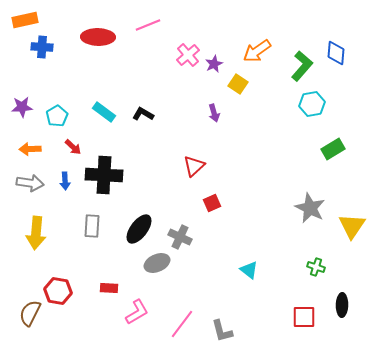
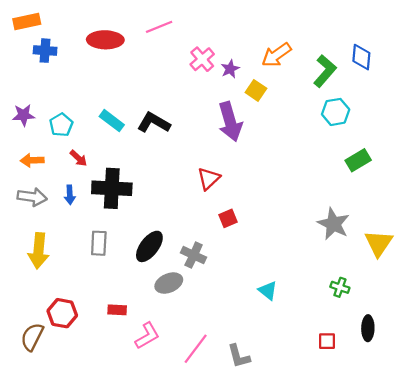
purple arrow: (214, 113) -> (230, 122), size x2.0
black L-shape: (143, 114) -> (154, 123), size x1.4
red square: (304, 317) -> (327, 341), size x0.7

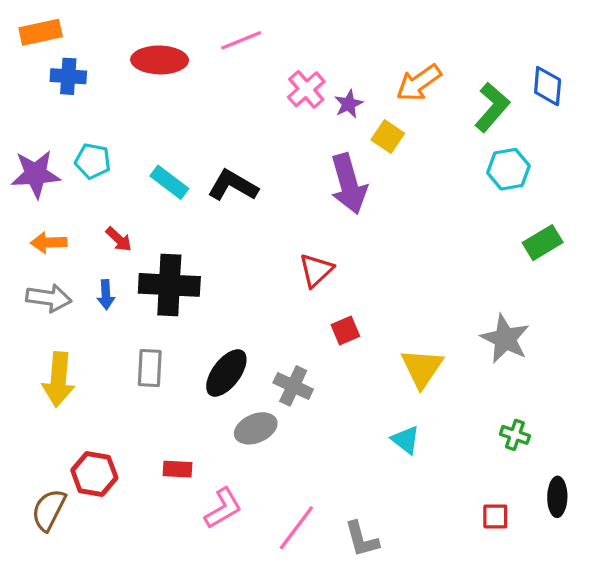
purple star: (24, 115) -> (36, 174), size x1.4
cyan pentagon: (61, 125) -> (93, 161), moved, turned -30
yellow triangle: (379, 243) -> (422, 368), moved

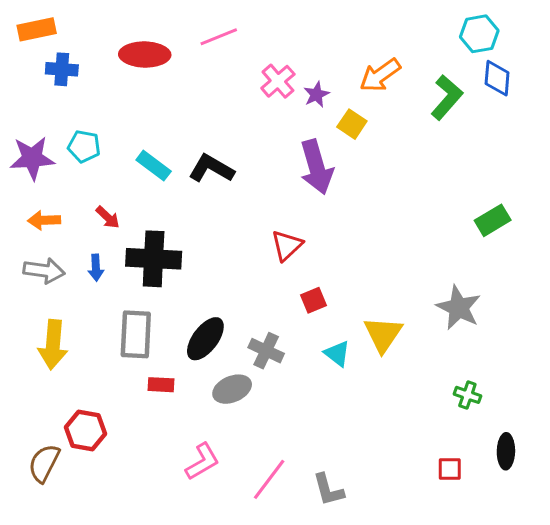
cyan hexagon: (508, 169) -> (479, 34), moved
gray rectangle: (150, 368) -> (136, 334), size x1.4
cyan triangle: (406, 440) -> (337, 354), moved
red rectangle: (177, 469) -> (161, 385), moved

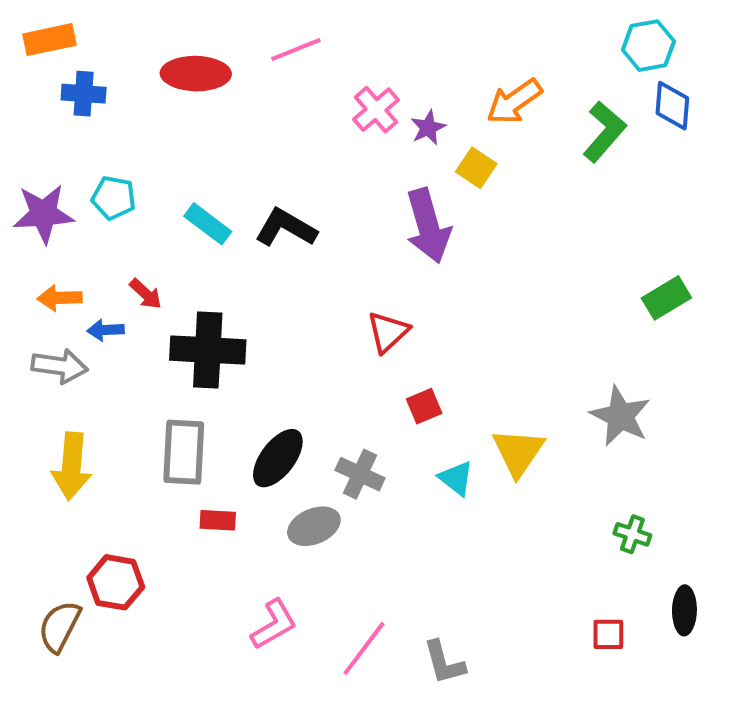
blue arrow: (96, 268) -> (106, 330), moved, turned 90

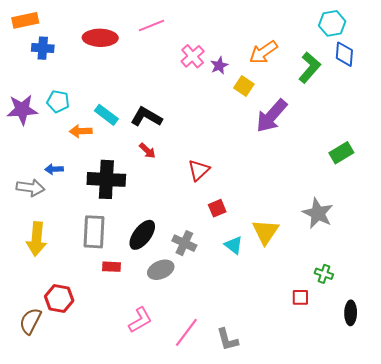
purple arrow: (428, 226) -> (272, 116), moved, turned 57
red arrow: (146, 294) -> (147, 151), moved
orange arrow: (60, 298) -> (81, 131), moved
red square: (608, 634) -> (300, 297), moved

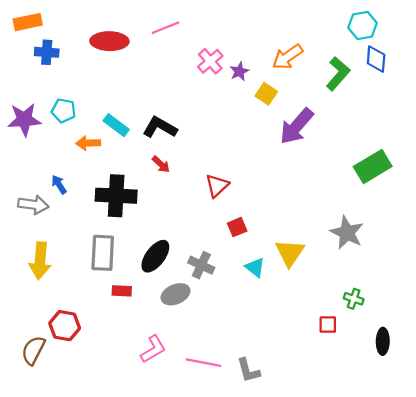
green rectangle: (341, 153) -> (373, 167), size x1.4
blue arrow: (54, 169) -> (59, 184), turned 60
pink line: (186, 332) -> (204, 363), turned 64

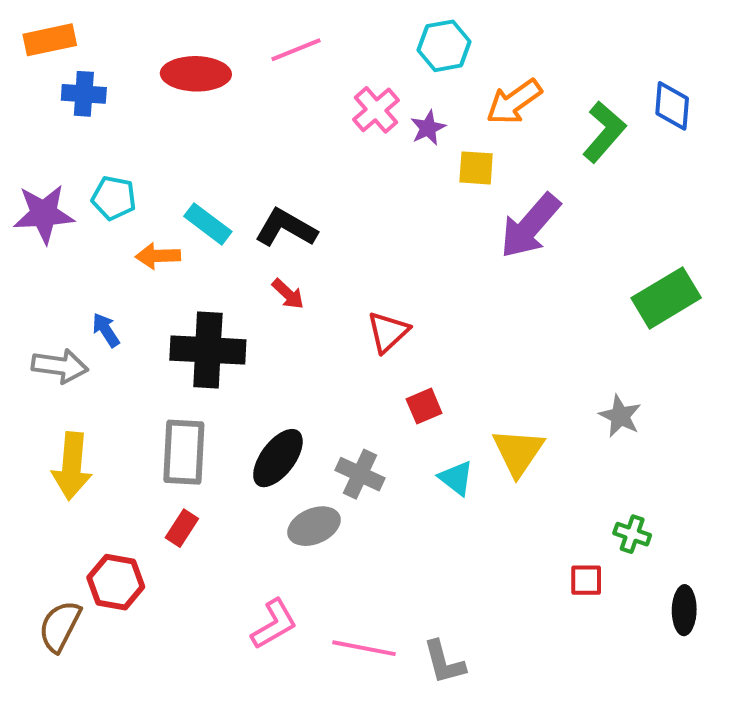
cyan hexagon: (363, 25) -> (444, 46), moved
yellow square: (266, 94) -> (476, 168), turned -30
gray star: (347, 233) -> (620, 416), size x0.7
red rectangle: (122, 291) -> (182, 528), moved, turned -60

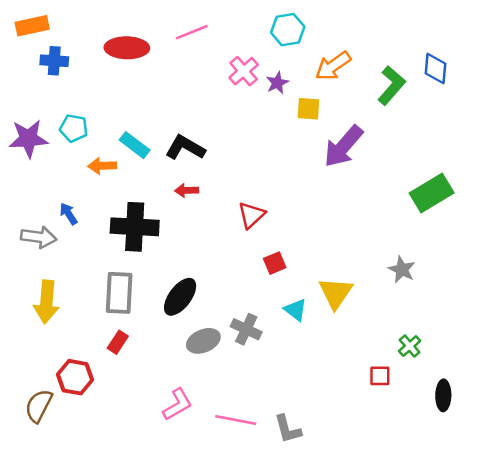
red arrow: (288, 294) -> (187, 190), turned 135
gray cross: (360, 474) -> (246, 329), moved
green cross: (632, 534) -> (410, 346), turned 30

